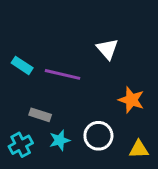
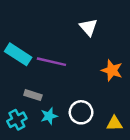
white triangle: (107, 49) -> (88, 27), moved
cyan rectangle: (22, 65) -> (18, 54), size x1.5
orange star: (131, 100) -> (112, 70), moved

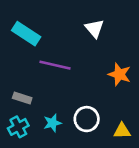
cyan rectangle: (18, 54) -> (26, 34), moved
gray rectangle: (33, 95) -> (22, 98), moved

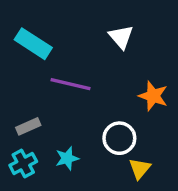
gray rectangle: (22, 98) -> (28, 126), turned -42
white circle: (87, 119) -> (119, 138), moved
yellow triangle: (122, 131) -> (140, 169), moved, turned -48

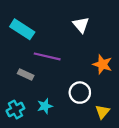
gray rectangle: (28, 126) -> (26, 74), moved, turned 49
yellow triangle: (140, 169) -> (102, 112), moved

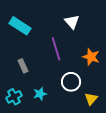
purple line: (47, 56) -> (56, 49), moved, turned 60
gray rectangle: (26, 74) -> (23, 66), turned 40

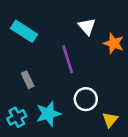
orange star: (91, 57) -> (114, 43), moved
cyan star: (40, 94) -> (48, 114), size x1.5

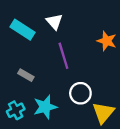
white triangle: (87, 26) -> (54, 22), moved
gray rectangle: (28, 80) -> (26, 75), turned -35
yellow triangle: (110, 120) -> (103, 113), size x1.5

